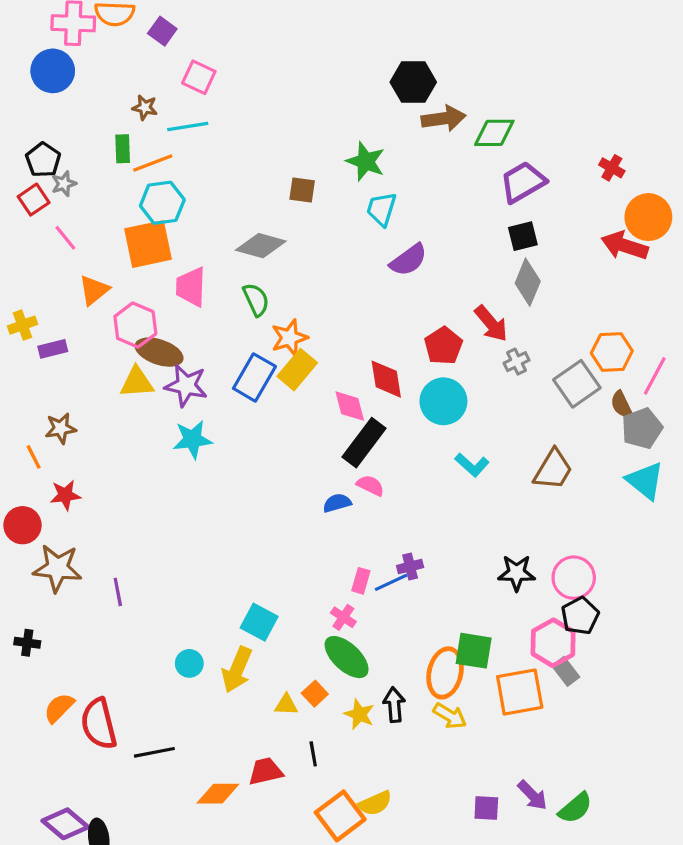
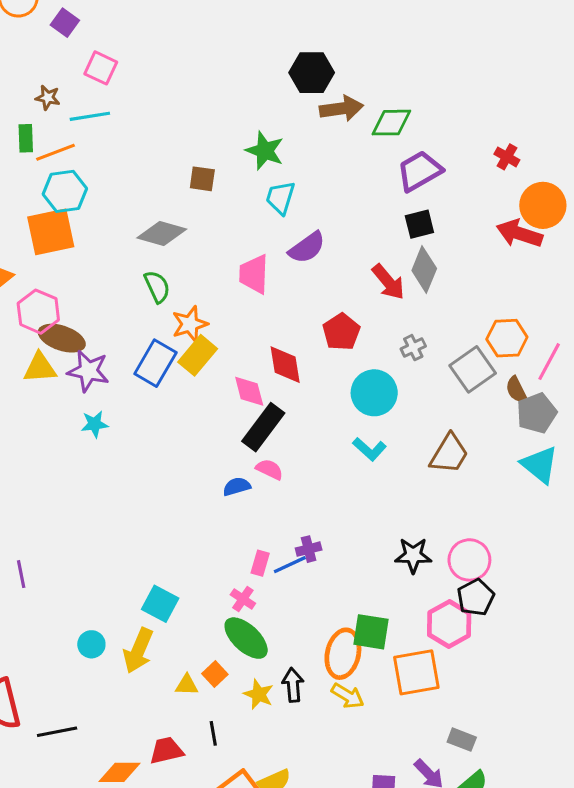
pink trapezoid: (191, 287) -> (254, 274), moved
red arrow: (491, 323) -> (388, 282), moved
cyan circle: (443, 401) -> (374, 393), moved
cyan star: (192, 439) -> (95, 424), size x0.7
gray rectangle: (566, 671) -> (462, 740), moved, turned -32

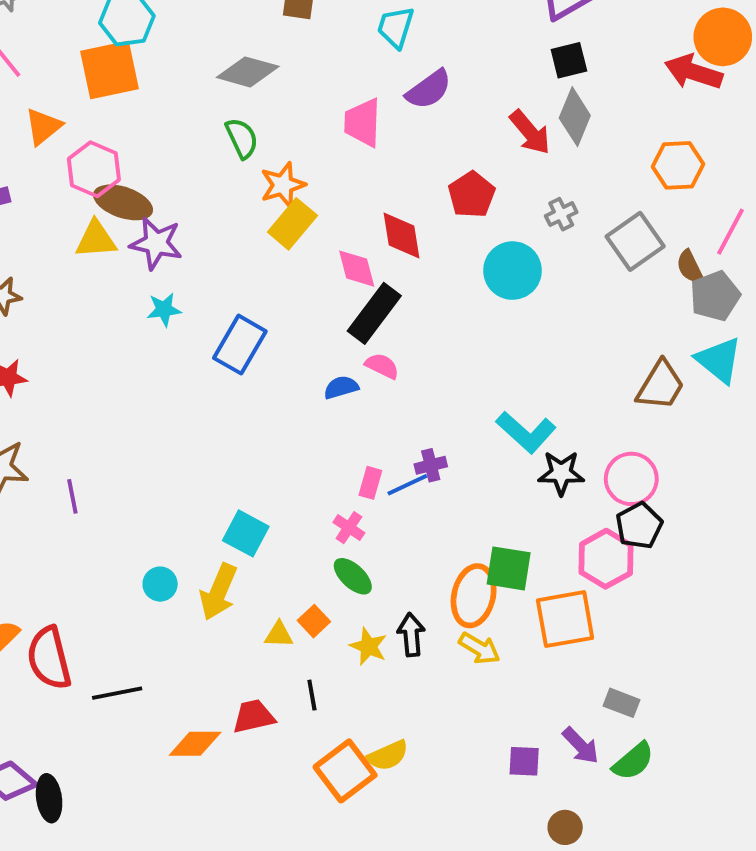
orange hexagon: (507, 338) -> (678, 165), moved
blue rectangle: (155, 363) -> (240, 345), moved
cyan L-shape: (369, 449) -> (526, 432), moved, size x1.4
brown trapezoid: (449, 454) -> (660, 385), moved
green ellipse: (246, 638) -> (353, 576), size x0.7

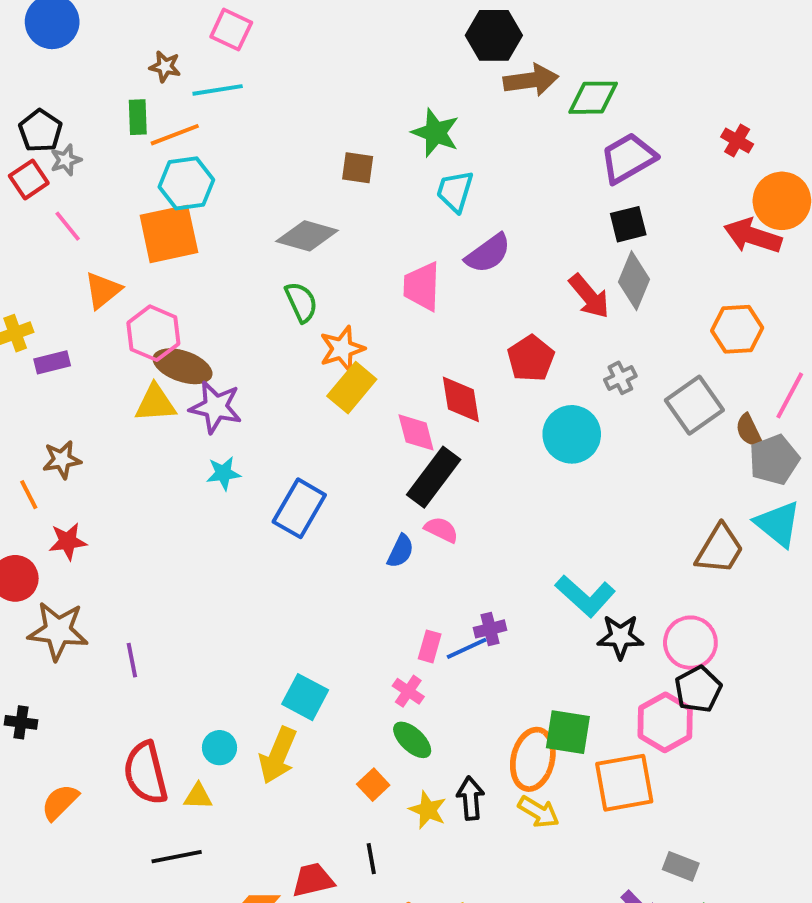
blue semicircle: (341, 387) -> (400, 551), turned 132
yellow triangle: (279, 635) -> (198, 796), moved
red semicircle: (49, 658) -> (146, 773), moved

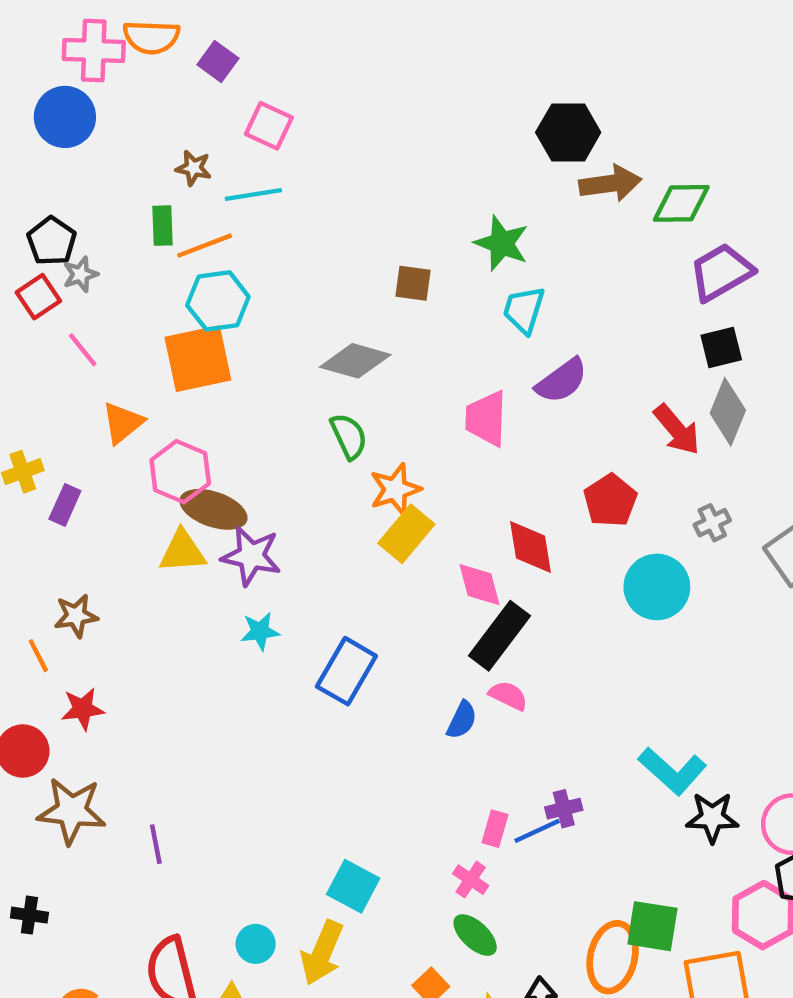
purple rectangle: (52, 362) -> (65, 505), turned -52

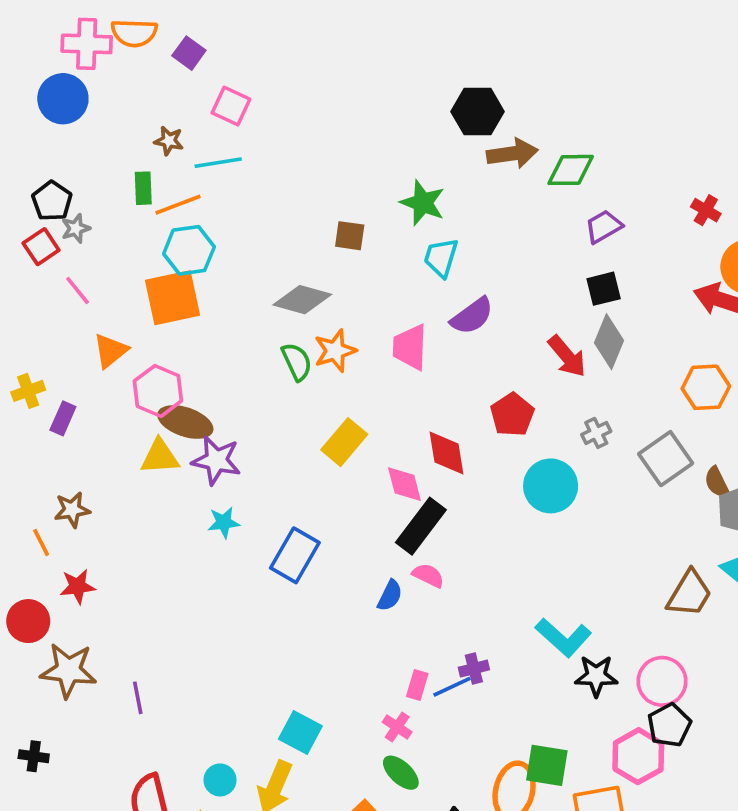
purple trapezoid: (721, 272) -> (604, 227), size x0.7
orange star: (395, 489) -> (335, 351), moved

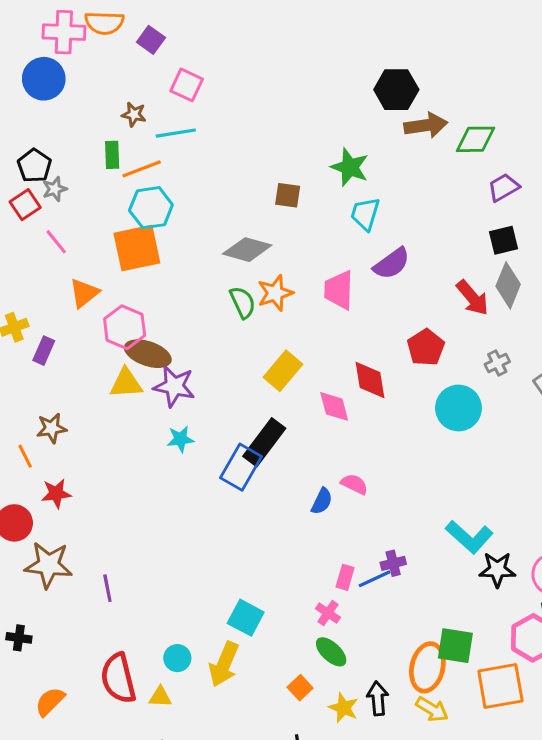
black rectangle: (421, 526) -> (264, 442), moved

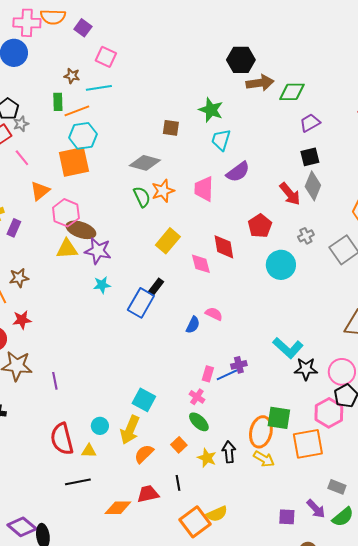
black rectangle: (264, 442) -> (156, 287), size x0.6
orange semicircle: (50, 702) -> (144, 454), moved

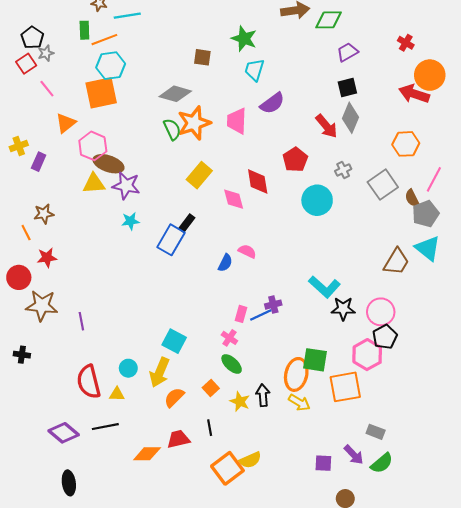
orange star: (163, 191) -> (194, 123), size x1.4
purple diamond: (22, 527) -> (64, 433), moved

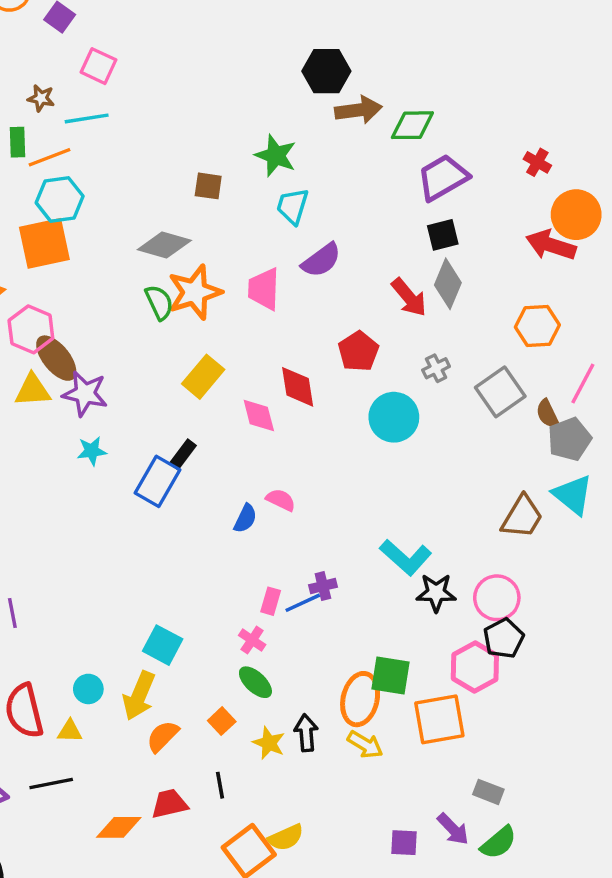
purple trapezoid: (347, 52) -> (443, 177), size x1.5
brown ellipse: (108, 164) -> (56, 358), turned 32

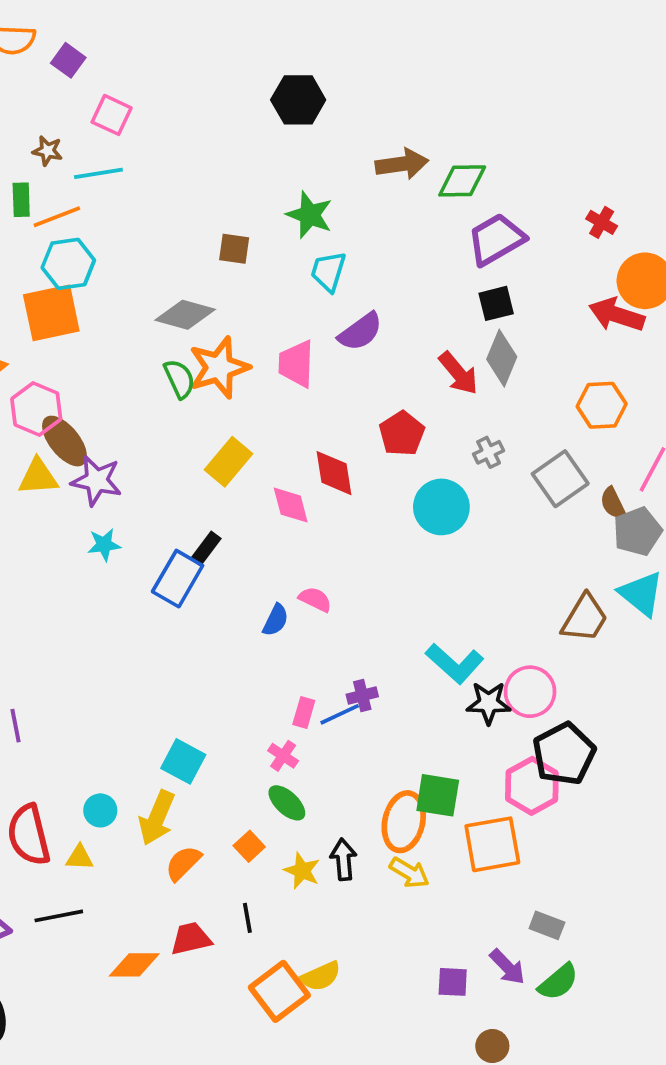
black hexagon: (326, 71) -> (298, 100), moved
pink circle: (497, 598) -> (530, 692), moved
black pentagon: (504, 638) -> (564, 754), size x1.4

